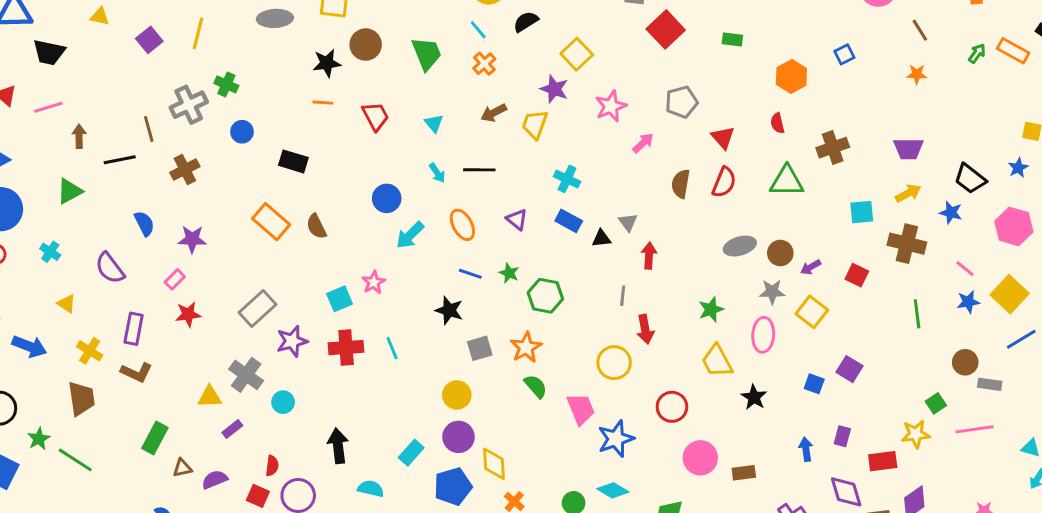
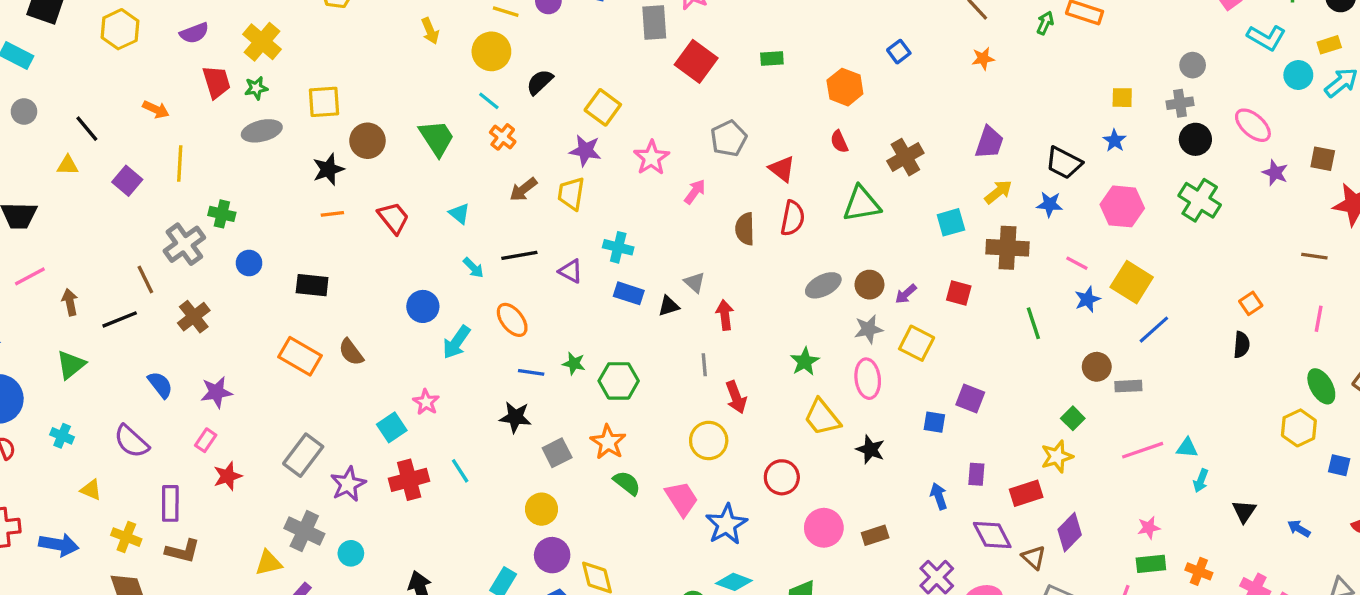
purple trapezoid: (908, 149) -> (989, 143), turned -60
purple triangle: (517, 219) -> (571, 271), moved
pink line: (974, 429) -> (1143, 450), moved

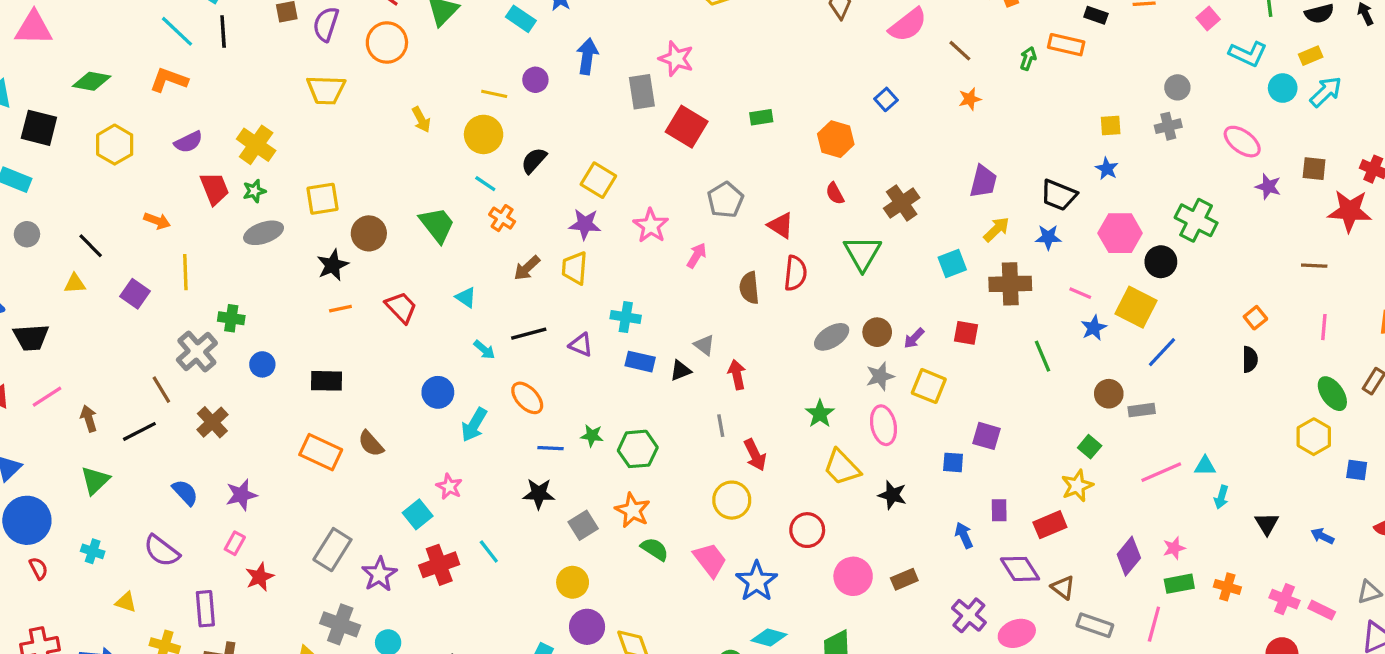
black circle: (1195, 139) -> (1161, 262), moved
green triangle: (862, 204) -> (862, 253), turned -45
purple diamond: (1070, 532) -> (1129, 556), moved

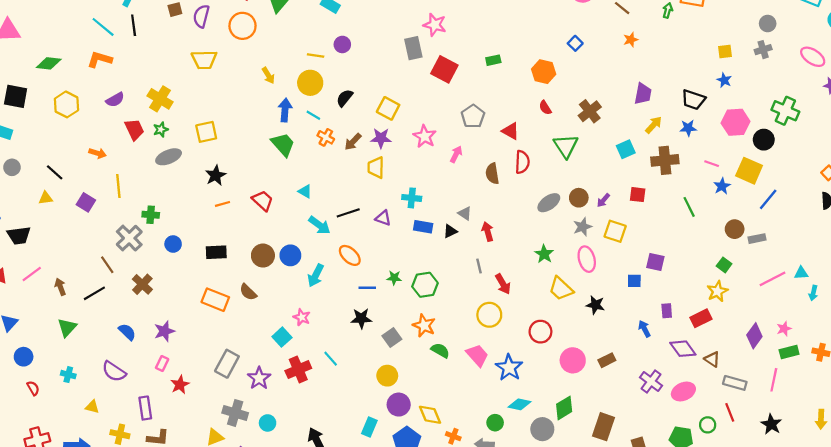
blue arrow: (587, 56) -> (285, 110), moved
brown circle: (369, 233) -> (263, 256), moved
brown arrow: (527, 268) -> (353, 142), moved
cyan arrow: (484, 350) -> (319, 225), size x1.5
blue circle: (27, 520) -> (24, 357), size x0.6

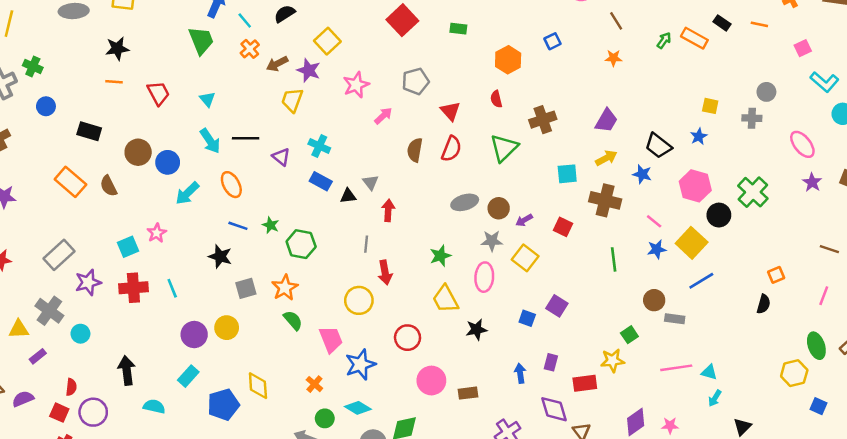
black star: (595, 305) -> (476, 330), turned 30
purple circle: (399, 405) -> (194, 335), moved
orange cross: (453, 436) -> (314, 384), moved

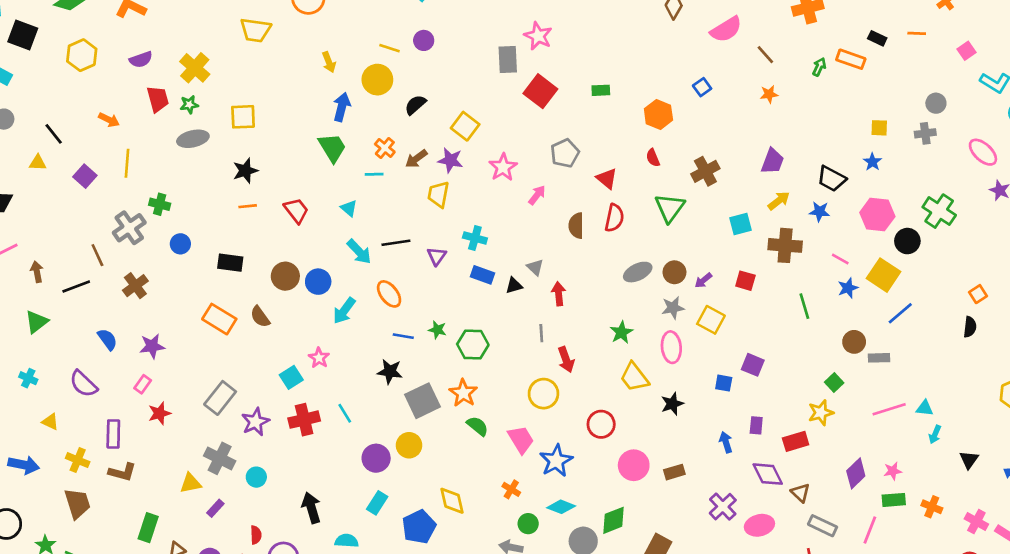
cyan line: (245, 21) -> (374, 174), moved, turned -42
purple triangle: (281, 157) -> (437, 256), turned 36
gray square: (246, 288) -> (422, 401), size x1.5

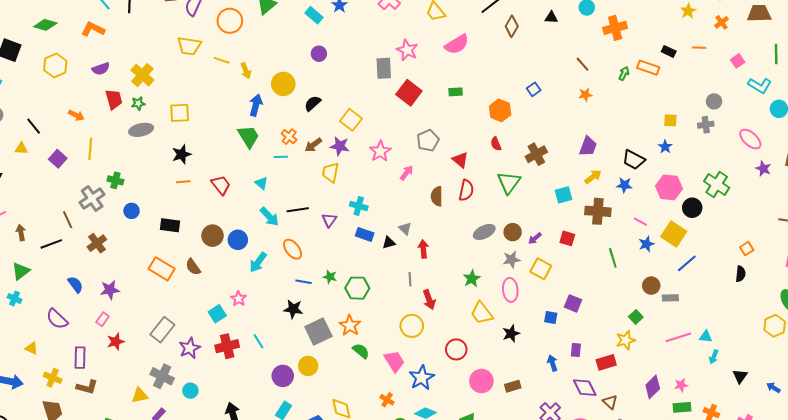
pink semicircle: (726, 29) -> (457, 44), moved
yellow line: (389, 48) -> (222, 60), moved
cyan cross: (28, 378) -> (14, 298), moved

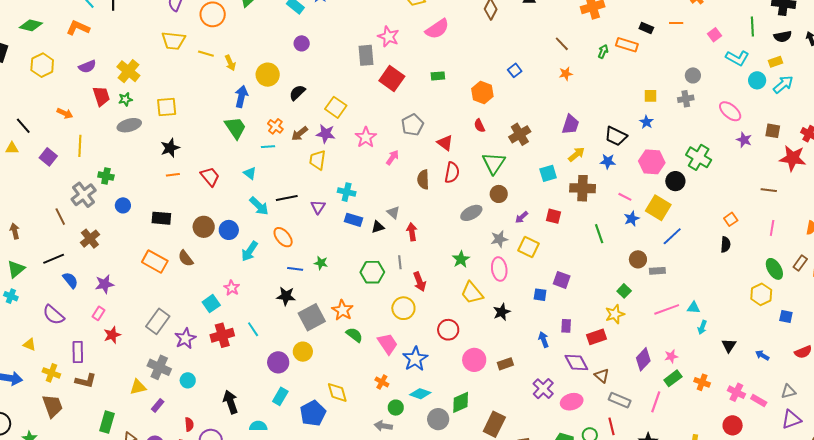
brown circle: (513, 232) -> (499, 194), moved
black line: (51, 244) -> (54, 259), moved
green hexagon: (357, 288) -> (372, 272), moved
green rectangle: (682, 407) -> (673, 378), turned -30

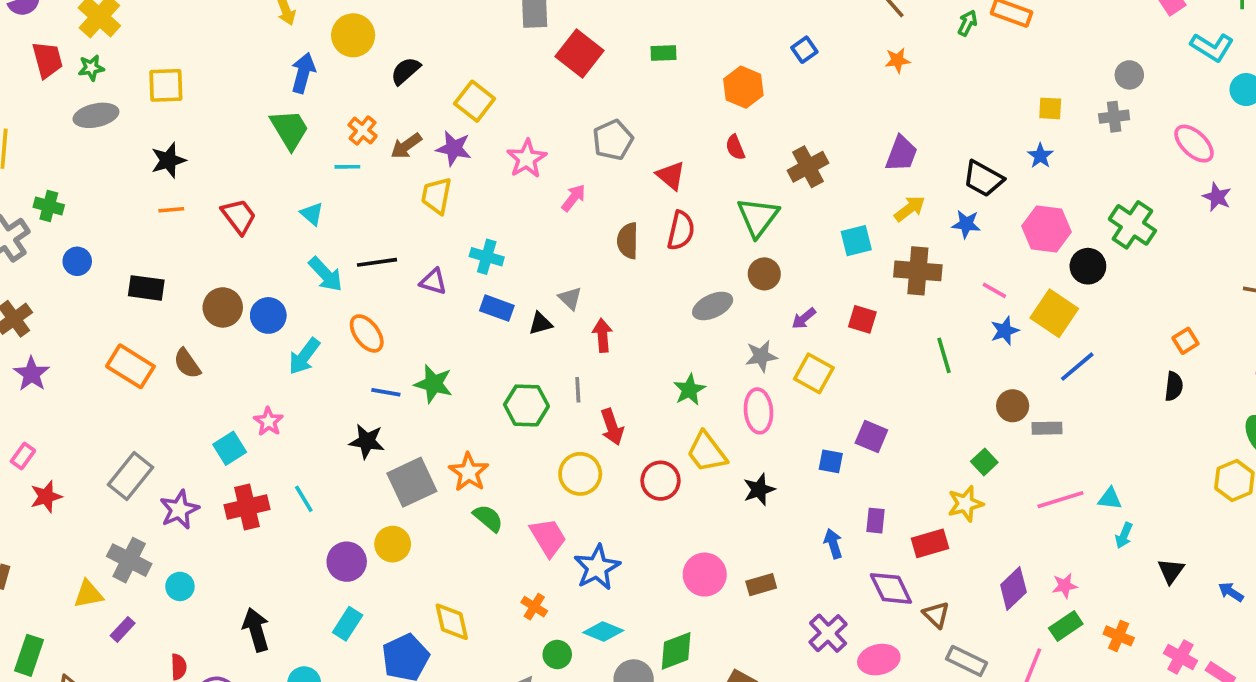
purple triangle: (318, 207) -> (433, 281), turned -49
green star: (321, 263) -> (434, 384), size x1.5
purple star: (104, 284) -> (32, 374), moved, turned -30
red circle: (448, 330) -> (660, 481), moved

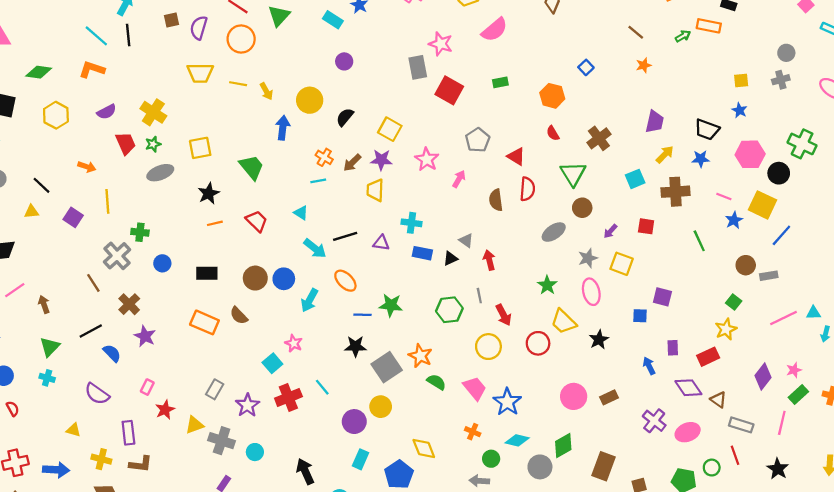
green arrow: (967, 23) -> (683, 36), turned 42
green trapezoid: (289, 129) -> (252, 167), moved
gray rectangle: (131, 476) -> (215, 389), size x0.7
yellow triangle: (88, 594) -> (194, 425), moved

